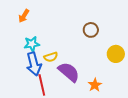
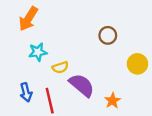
orange arrow: (24, 16) -> (28, 19), size x1.5
blue arrow: (34, 64) -> (26, 92), moved, size x0.7

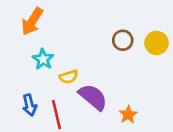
cyan star: (38, 52) -> (43, 59), turned -30
yellow circle: (137, 64) -> (157, 43), moved

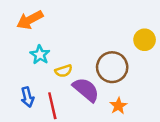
orange arrow: (32, 21) -> (30, 20), turned 30
brown circle: (123, 40) -> (112, 67), moved, size x1.6

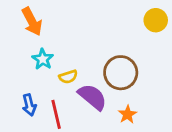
orange arrow: (30, 20) -> (32, 22), turned -90
yellow circle: (145, 40) -> (156, 20), moved

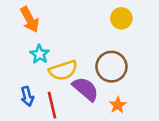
yellow circle: (156, 20) -> (121, 18), moved
yellow semicircle: (68, 77) -> (63, 70), size x1.6

